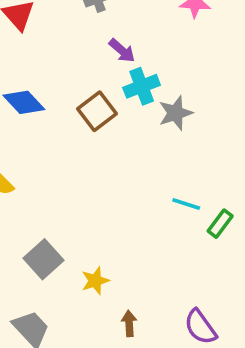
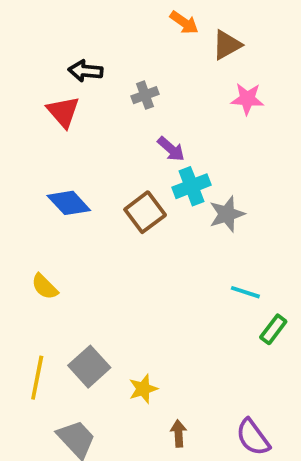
cyan line: (186, 204) -> (245, 292), moved

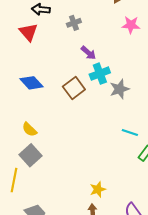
yellow semicircle: (45, 287) -> (29, 129), moved
gray square: (89, 367) -> (30, 155), moved
yellow star: (143, 389) -> (98, 189), moved

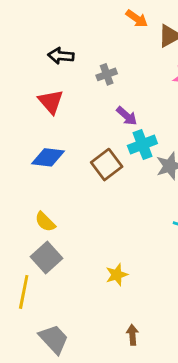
red triangle: (28, 32) -> (51, 102), moved
blue diamond: (32, 83) -> (48, 157), turned -40
yellow star: (98, 189) -> (117, 275), moved

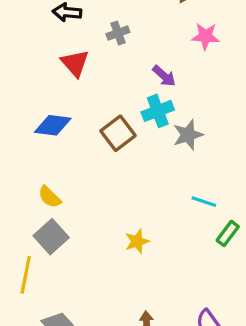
red triangle: (51, 102) -> (75, 63), moved
purple arrow: (127, 116) -> (164, 76), moved
yellow star: (117, 275) -> (137, 241), moved

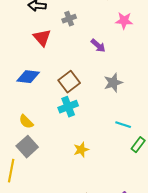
cyan cross: (158, 111) -> (68, 107), moved

